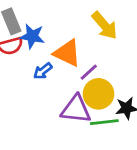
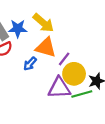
yellow arrow: (104, 25) -> (43, 23), moved
blue star: (32, 36) -> (18, 29), moved

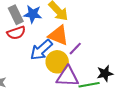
blue arrow: (30, 64) -> (41, 50), size x1.6
yellow circle: (74, 74) -> (57, 62), moved

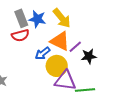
purple line: (75, 49) -> (75, 47), moved
blue arrow: (41, 50) -> (43, 53), size x0.7
black star: (105, 73) -> (89, 56), moved

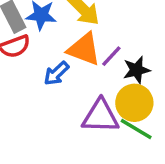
yellow circle: (57, 66) -> (134, 103), moved
green line: (85, 90) -> (136, 129), turned 42

